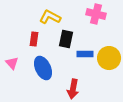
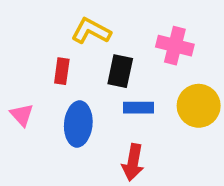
pink cross: (96, 14) -> (175, 46), moved
blue rectangle: (85, 54) -> (138, 108), moved
blue ellipse: (43, 68) -> (78, 124), turned 30

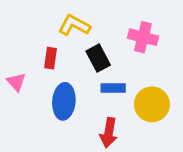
black rectangle: (120, 71) -> (98, 58), turned -40
yellow circle: (199, 106) -> (152, 104), moved
pink triangle: (22, 115) -> (16, 82), moved

